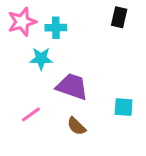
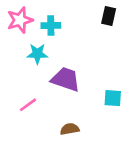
brown semicircle: (76, 126) -> (70, 129), moved, turned 126

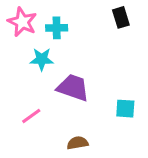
black rectangle: (109, 16) -> (121, 17), turned -30
pink star: (20, 20) -> (22, 22), turned -30

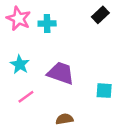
black rectangle: (121, 17) -> (100, 15), turned 63
cyan star: (42, 59) -> (20, 64), moved, turned 30

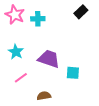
cyan square: (104, 91) -> (73, 73), moved
brown semicircle: (64, 119) -> (44, 96), moved

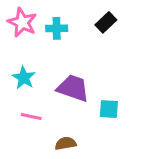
black rectangle: (81, 12) -> (106, 22), moved
pink line: (21, 78) -> (31, 117), turned 48

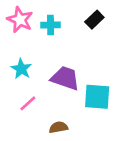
cyan square: (109, 109) -> (97, 97), size x1.5
pink line: (31, 117) -> (28, 103), turned -54

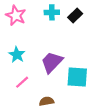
cyan cross: (51, 25) -> (52, 12), moved
purple trapezoid: (65, 78) -> (52, 62), turned -65

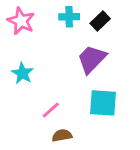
purple trapezoid: (52, 62) -> (92, 59), moved
pink line: (22, 82) -> (51, 110), moved

